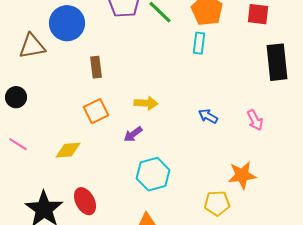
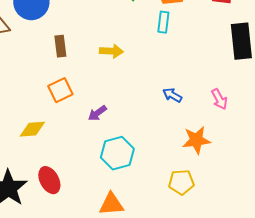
yellow arrow: (146, 103) -> (111, 51), moved
orange star: (242, 175) -> (196, 140), moved

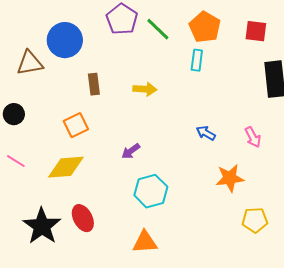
orange square: (60, 90) -> (76, 125), moved
yellow diamond: (32, 129) -> (66, 167), size x1.4
yellow pentagon: (181, 182) -> (255, 220), moved

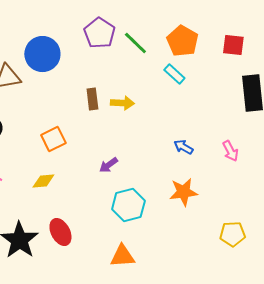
cyan rectangle: (197, 60) -> (174, 74), turned -55
brown rectangle: (94, 84) -> (92, 99), moved
yellow diamond: (66, 167) -> (43, 181), size x0.6
orange star: (230, 178) -> (183, 192), moved

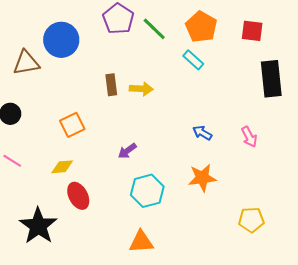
red ellipse: (60, 232) -> (78, 196), moved

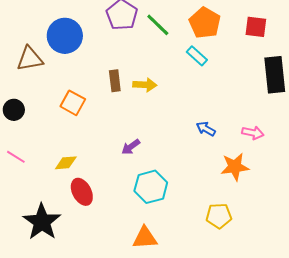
orange square: (72, 125) -> (73, 103), moved, turned -35
pink arrow: (249, 137) -> (253, 133), turned -50
orange star: (202, 178) -> (235, 167), moved
yellow pentagon: (251, 220) -> (219, 216), moved

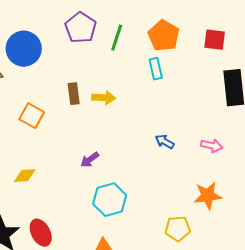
green line: (158, 25) -> (117, 38), turned 64
cyan rectangle: (197, 56) -> (156, 69), turned 35
orange star: (235, 167) -> (208, 196), moved
red ellipse: (82, 192) -> (41, 233), moved

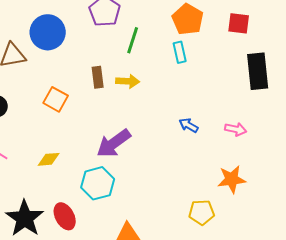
green line: (117, 38) -> (133, 40), moved
purple arrow: (90, 160) -> (114, 143), size x1.8
cyan hexagon: (110, 200) -> (98, 183), moved

